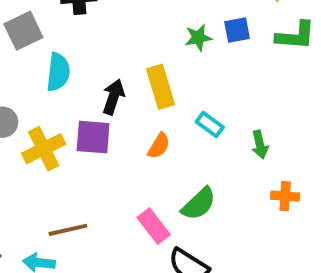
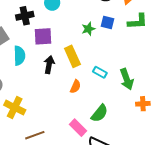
blue square: (237, 30) -> (108, 23), turned 32
purple square: (93, 137) -> (43, 36), moved
green arrow: (260, 145) -> (127, 79), size x1.5
yellow cross: (44, 149) -> (15, 107), moved, turned -30

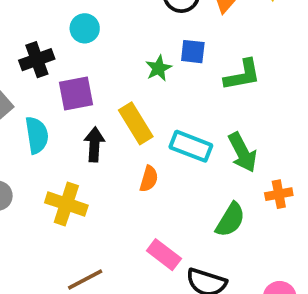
green L-shape: (138, 22) -> (242, 75), moved
cyan rectangle: (100, 72) -> (191, 146), size x1.5
yellow cross: (15, 107) -> (66, 204), moved
green semicircle: (100, 113) -> (230, 220), moved

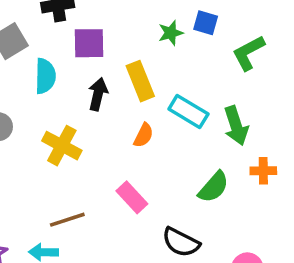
green L-shape: (242, 75) -> (248, 53), turned 153
pink rectangle: (164, 255) -> (132, 197), moved

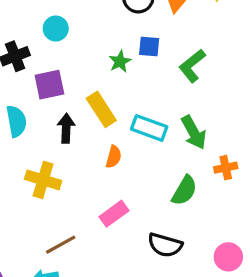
pink rectangle: (132, 197) -> (114, 214), turned -72

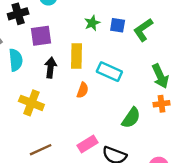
blue square: (149, 47) -> (118, 25), moved
yellow rectangle: (101, 109) -> (76, 56), turned 30
green arrow: (194, 132) -> (160, 76), moved
pink rectangle: (114, 214) -> (87, 144), moved

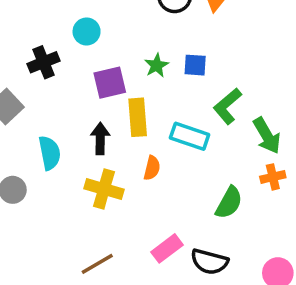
green L-shape: (143, 30) -> (227, 106), moved
purple square: (41, 36) -> (110, 83), moved
cyan semicircle: (16, 60) -> (50, 153), moved
yellow cross: (31, 103) -> (104, 189), moved

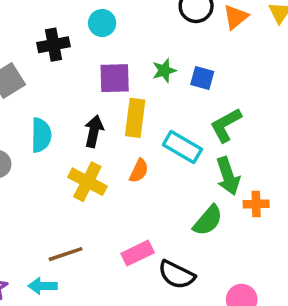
green arrow: (267, 136) -> (228, 176), moved

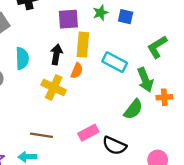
green L-shape: (226, 125) -> (157, 47), moved
orange semicircle: (139, 171) -> (77, 71), moved
brown line: (66, 254) -> (41, 135), turned 30

